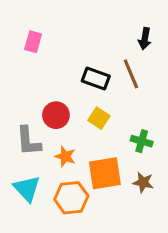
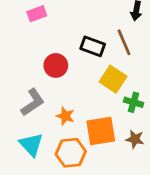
pink rectangle: (33, 42) -> (37, 14), turned 54
red circle: (56, 115) -> (56, 65), moved
yellow square: (99, 118) -> (113, 79), moved, size x1.4
gray L-shape: (28, 141) -> (33, 102), turned -120

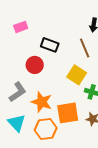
black rectangle: (93, 46) -> (50, 45), moved
orange star: (65, 116) -> (42, 102), size x1.5

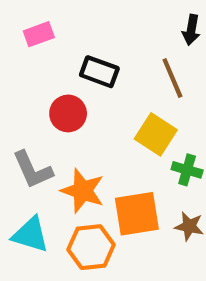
gray L-shape: (18, 92) -> (33, 170), turned 100
cyan triangle: (17, 123) -> (30, 235), turned -30

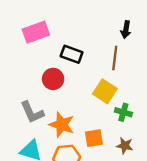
pink rectangle: (39, 34) -> (36, 32), size x1.5
brown line: (172, 78) -> (115, 58), turned 30
orange square: (137, 214) -> (94, 138), size x0.7

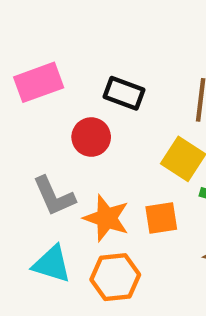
pink rectangle: (36, 32) -> (39, 82), moved
orange square: (94, 138) -> (161, 218), moved

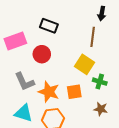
pink rectangle: (39, 82) -> (15, 41), moved
black rectangle: (124, 93) -> (49, 26), moved

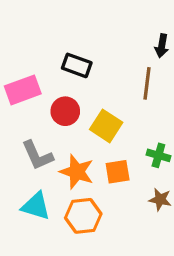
yellow square: (84, 64) -> (106, 126), moved

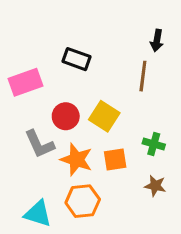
red circle: (65, 111) -> (66, 116), moved
cyan triangle: (36, 206) -> (38, 214), moved

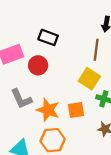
red circle: (66, 116) -> (38, 65), moved
yellow square: (104, 116) -> (89, 79), moved

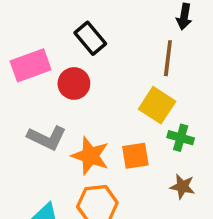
black rectangle: (48, 37) -> (90, 38), turned 30
gray L-shape: (21, 99) -> (47, 138), turned -40

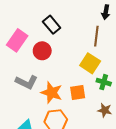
pink rectangle: (31, 65) -> (17, 40), turned -35

